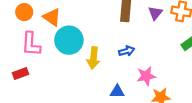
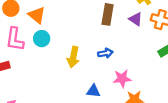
purple triangle: (155, 13) -> (136, 19), turned -40
cyan circle: (69, 40) -> (42, 39), moved, size x0.6

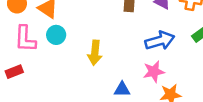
blue arrow: (105, 53) -> (160, 41), moved, size x1.6

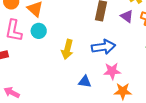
blue arrow: (160, 41) -> (103, 47), moved

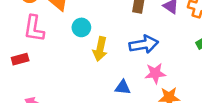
cyan circle: (39, 31) -> (81, 27), moved

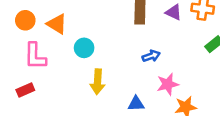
blue arrow: (144, 44) -> (151, 56), size x0.6
yellow arrow: (100, 49) -> (98, 82), moved

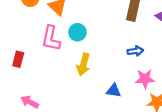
pink L-shape: (35, 56) -> (51, 38), moved
red rectangle: (25, 90) -> (18, 59), turned -63

